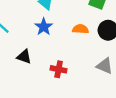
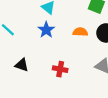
black triangle: (24, 57) -> (22, 65), moved

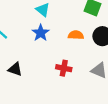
red cross: (60, 69) -> (64, 68), moved

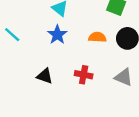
black triangle: (15, 69) -> (45, 76), moved

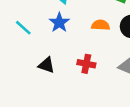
cyan line: (12, 35) -> (23, 28), moved

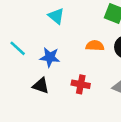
blue star: (59, 23) -> (50, 57), moved, turned -30

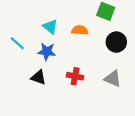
cyan triangle: (56, 16) -> (50, 27), moved
orange semicircle: (95, 46) -> (80, 30), moved

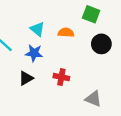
black triangle: (38, 77) -> (26, 78), turned -49
gray triangle: (113, 79) -> (93, 99), moved

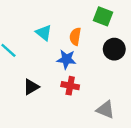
orange semicircle: (66, 33) -> (75, 37), turned -84
blue star: (34, 53) -> (66, 59), moved

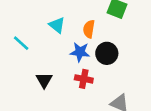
black circle: (114, 49) -> (107, 53), moved
black triangle: (31, 87) -> (44, 80), turned -30

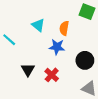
black circle: (107, 53) -> (85, 60), moved
red cross: (84, 79) -> (52, 75), moved, turned 32

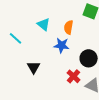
red cross: (52, 75) -> (74, 76), moved

